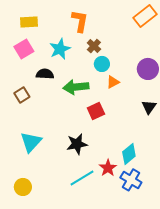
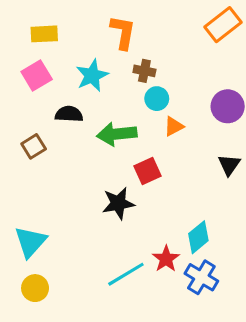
brown cross: (94, 46) -> (144, 71), turned -32
cyan triangle: (31, 142) -> (30, 242), moved
black star: (77, 144) -> (118, 203), moved

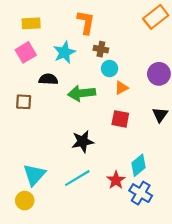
brown square: (34, 146) -> (24, 102), turned 35
red square: (148, 171) -> (120, 119), moved, turned 36
cyan triangle: (30, 242) -> (34, 175), moved
cyan line: (126, 274) -> (77, 178), moved

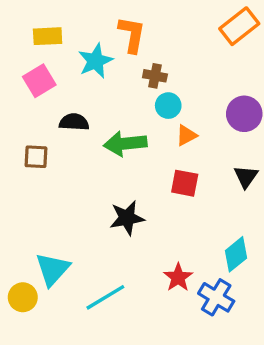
cyan star: (64, 52) -> (95, 61), moved
cyan diamond: (139, 165) -> (236, 254), moved
cyan line: (77, 178) -> (105, 297), moved
yellow circle: (25, 201) -> (23, 297), moved

